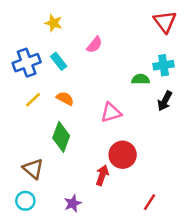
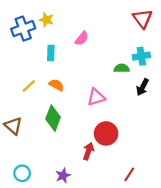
cyan rectangle: (59, 61) -> (51, 53), turned 40
blue cross: (27, 63) -> (23, 29), moved
brown triangle: (33, 169) -> (13, 126), moved

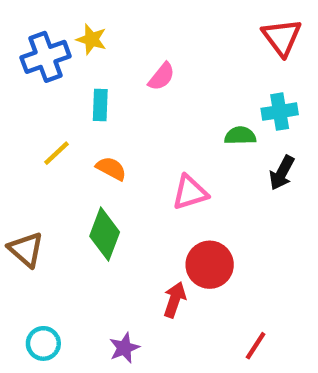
yellow line: (29, 86) -> (56, 153), moved

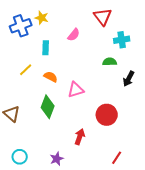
red triangle: (282, 37) -> (103, 17), moved
cyan cross: (280, 112) -> (122, 40), moved
pink triangle: (190, 193) -> (76, 90), moved
red circle: (210, 265) -> (107, 115), moved

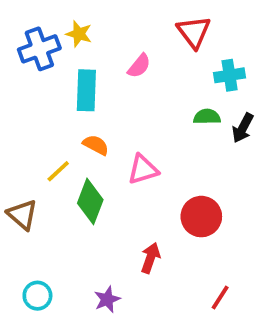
cyan rectangle: (46, 48) -> (86, 90), size x1.5
yellow line: (26, 70) -> (58, 171), moved
black arrow: (129, 79) -> (243, 128), moved

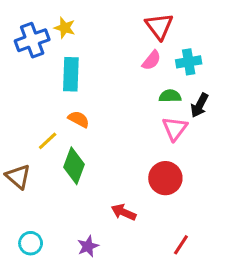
pink semicircle: (139, 66) -> (151, 60), moved
pink triangle: (143, 169) -> (175, 129), moved, turned -36
red arrow: (150, 258) -> (124, 212), turned -85

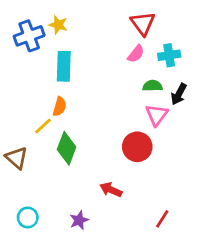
orange semicircle: (79, 119) -> (60, 107), moved, turned 78
red circle: (165, 178) -> (137, 147), moved

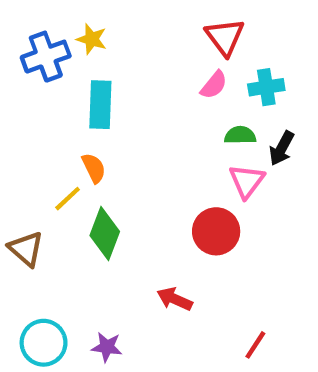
orange semicircle: (60, 107) -> (94, 168), turned -42
cyan circle: (28, 217) -> (44, 343), size x1.4
purple star: (79, 220) -> (107, 347), moved, turned 30

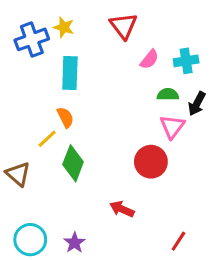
red triangle: (225, 37) -> (123, 26), moved
purple star: (107, 347) -> (75, 243), turned 30

